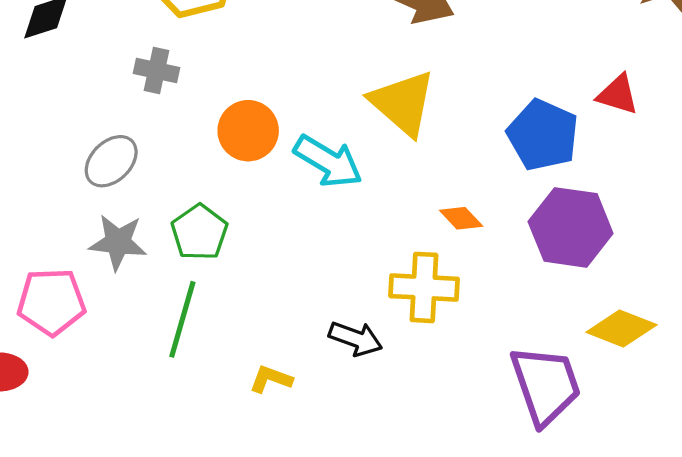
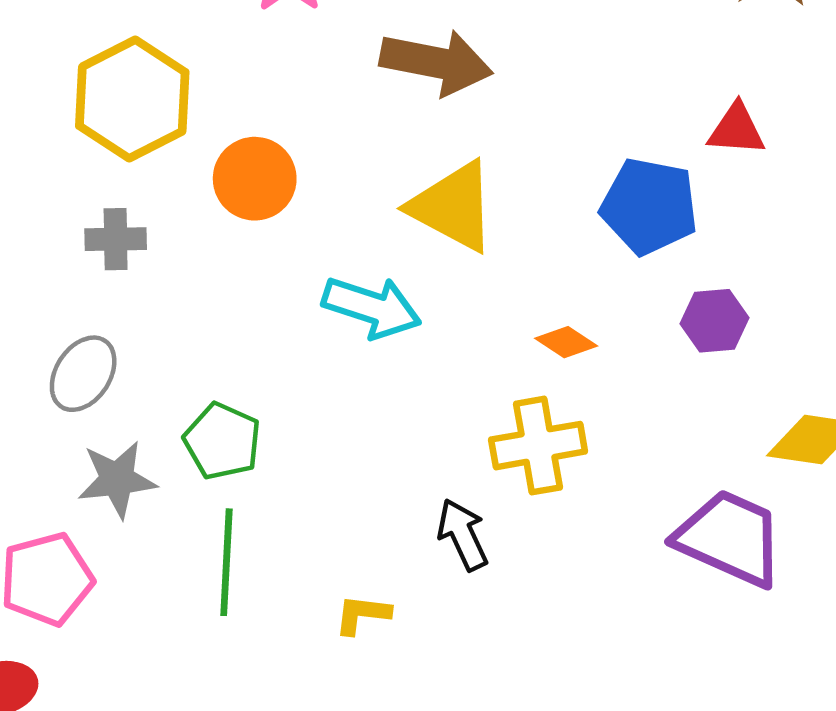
orange circle: (248, 131) -> (255, 179), moved
purple hexagon: (571, 227) -> (715, 321), size x0.6
black arrow: (356, 339) -> (463, 535), turned -122
purple trapezoid: (546, 385) -> (730, 538), turned -34

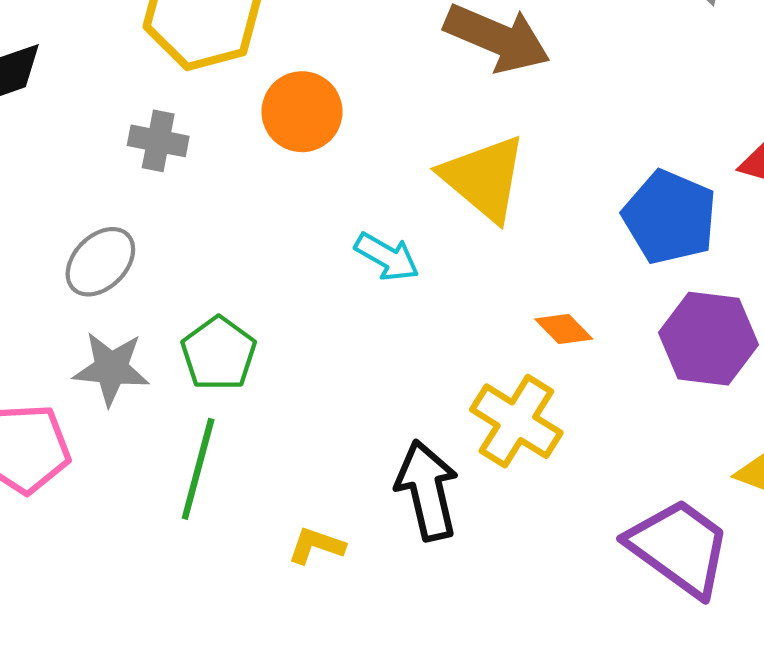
cyan arrow: (372, 307) -> (387, 257), size x0.7
purple hexagon: (715, 321) -> (709, 339), size x1.5
yellow cross: (538, 446) -> (516, 421), turned 30
black arrow: (463, 535) -> (427, 490), size x1.4

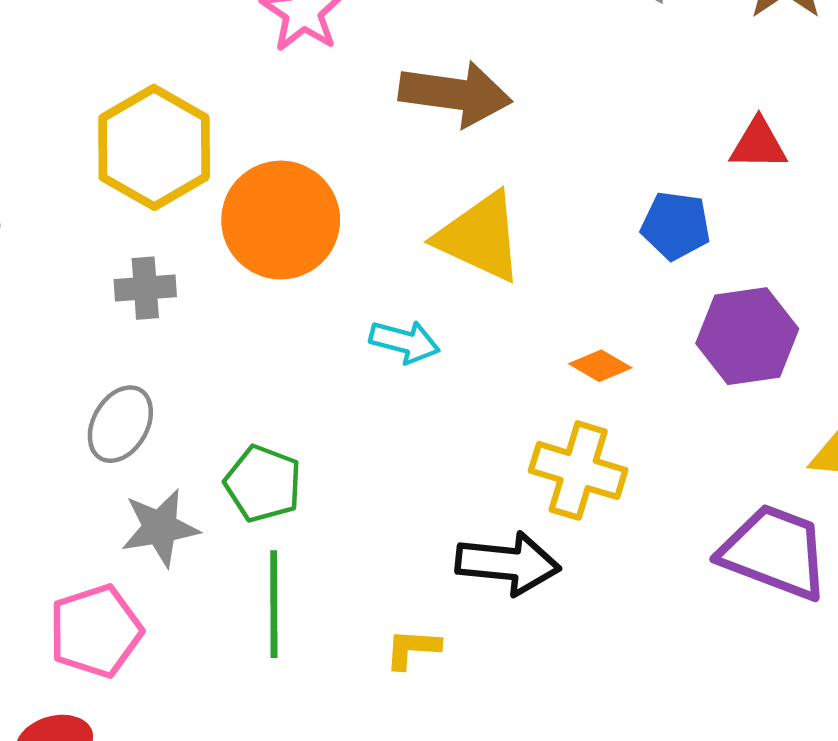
orange circle: (302, 112) -> (281, 220), size x1.4
blue pentagon: (670, 217) -> (676, 226), size x0.7
black arrow: (427, 490) -> (508, 563), turned 124

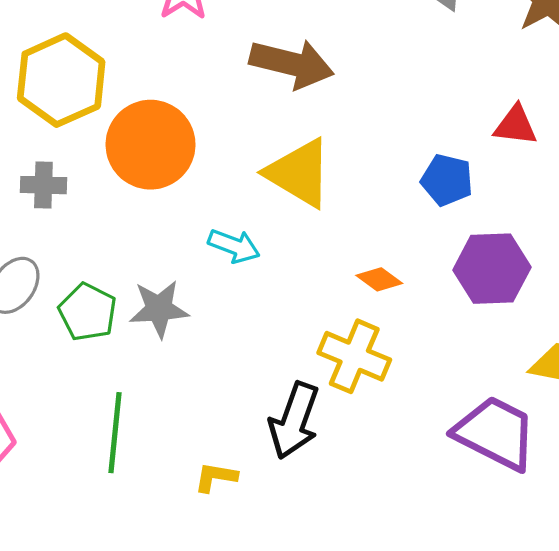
green pentagon: (263, 484) -> (88, 312), moved
gray star: (160, 528) -> (159, 309), moved
black arrow: (508, 563) -> (294, 421), turned 98

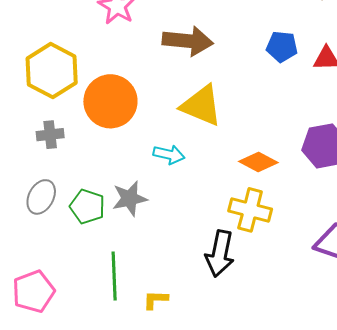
blue pentagon: (447, 180) -> (282, 47), moved
orange diamond: (379, 279) -> (258, 162), size x1.4
yellow L-shape: (216, 477) -> (155, 300), moved

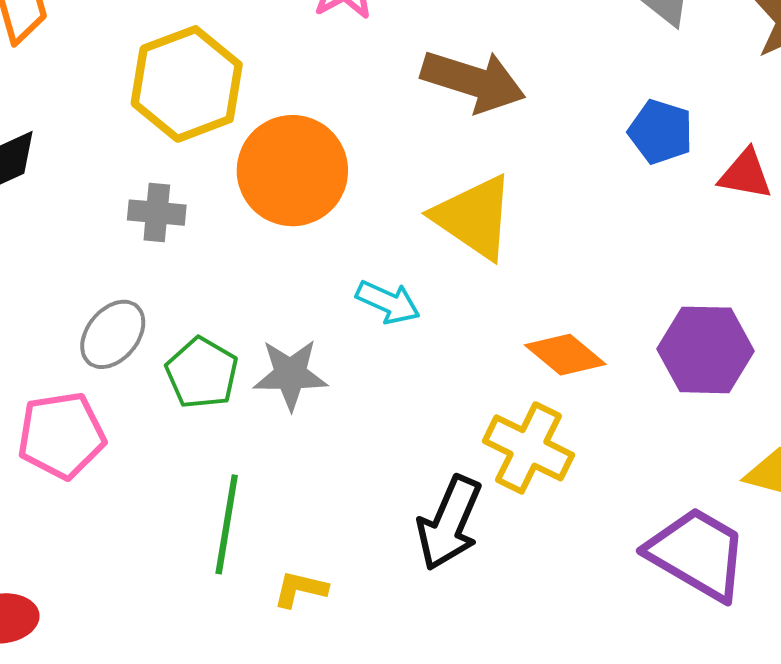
pink pentagon: (34, 291) -> (61, 435), moved

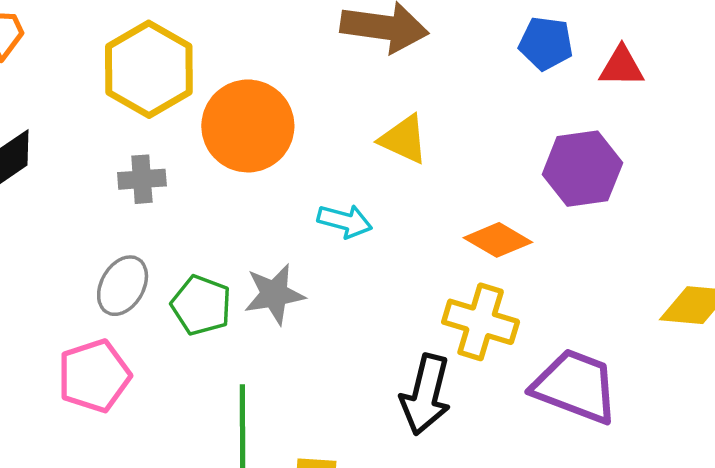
yellow triangle: (474, 217) -> (404, 139), size x0.7
purple hexagon: (705, 350) -> (582, 169), moved
purple trapezoid: (697, 554) -> (575, 386), moved

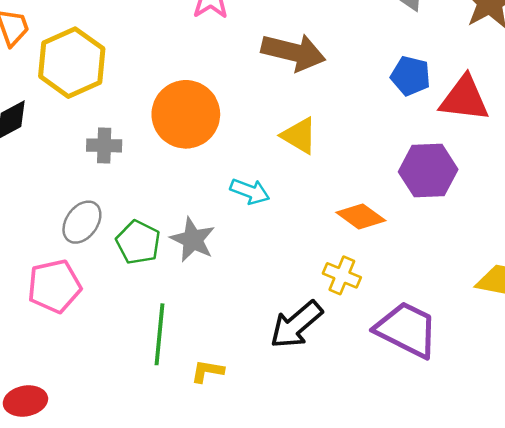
red triangle: (622, 67) -> (464, 99), size x1.5
yellow hexagon: (149, 69) -> (72, 63), moved
gray star: (274, 294) -> (193, 240), turned 30
yellow cross: (481, 322) -> (342, 275), size x0.7
black arrow: (426, 395) -> (296, 325), turned 30

